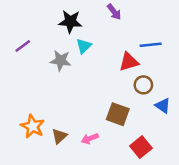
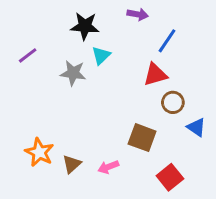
purple arrow: (114, 12) -> (138, 14), turned -42
blue line: (151, 45) -> (167, 41), moved, turned -50

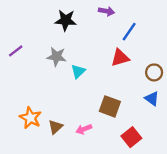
purple line: (28, 55) -> (16, 51), moved
cyan triangle: (101, 55) -> (78, 71), moved
brown circle: (173, 102) -> (154, 72), moved

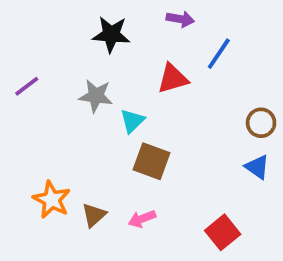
red triangle: (120, 58) -> (173, 79), moved
brown square: (110, 106) -> (152, 161), moved

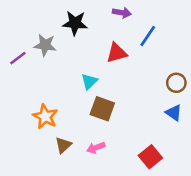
gray star: (96, 96) -> (45, 45), moved
orange star: (52, 200) -> (45, 117), moved

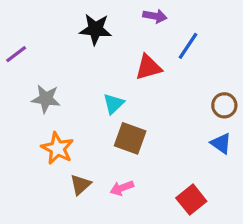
gray star: (45, 45) -> (46, 99), moved
purple line: (18, 58) -> (16, 54), moved

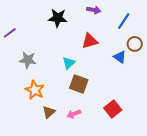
blue line: (188, 46) -> (124, 21), moved
brown circle: (224, 105) -> (135, 44), moved
blue triangle: (221, 143) -> (120, 57), moved
red square: (191, 200) -> (113, 109), moved

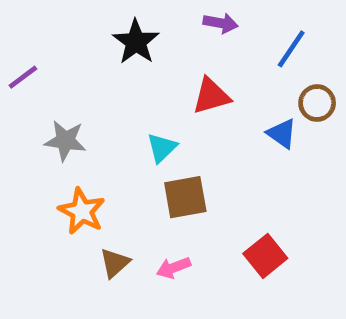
black star: (58, 18) -> (136, 42), turned 30
brown square: (79, 84) -> (185, 197), turned -30

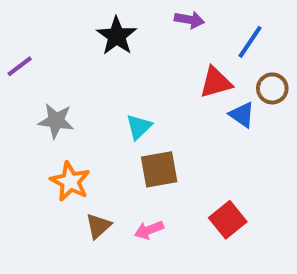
red triangle: (211, 96) -> (216, 82), moved

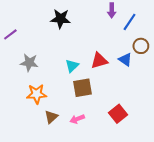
purple arrow: (189, 20) -> (112, 10), moved, turned 80
black star: (117, 36) -> (61, 19), turned -30
red triangle: (216, 82) -> (99, 61), moved
orange star: (70, 181) -> (37, 94), turned -30

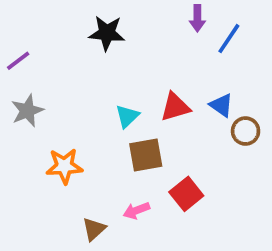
brown circle: (141, 46) -> (246, 131), moved
gray star: (29, 63) -> (27, 111), moved, turned -30
red square: (118, 114) -> (186, 194), moved
brown triangle: (51, 117) -> (94, 229), moved

